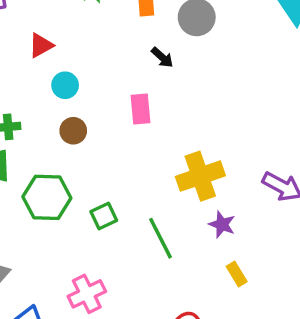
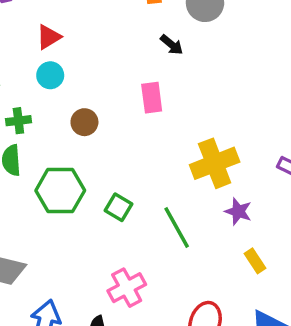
cyan circle: (65, 85) -> (50, 75), moved
green square: (104, 216) -> (119, 207), turned -32
pink cross: (87, 294) -> (127, 288), moved

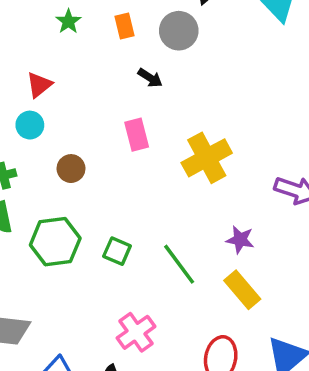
red triangle: (49, 37) -> (39, 85), moved
yellow cross: (215, 163) -> (207, 158), moved
yellow rectangle: (255, 261) -> (242, 290), moved, size x1.5

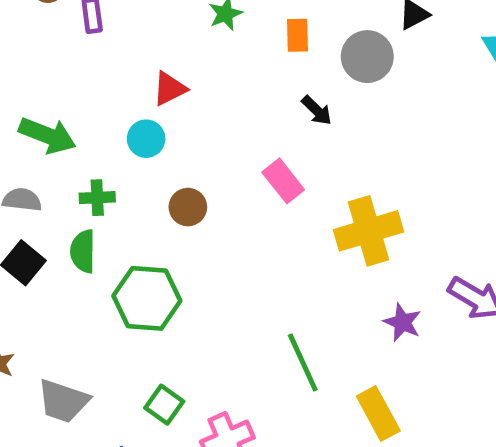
pink rectangle: (137, 135) -> (283, 181), turned -36
purple star: (240, 240) -> (402, 322), moved
green square: (117, 251) -> (164, 405), moved

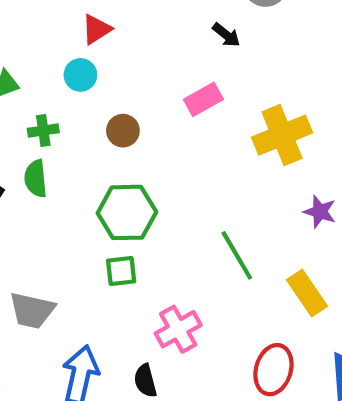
pink rectangle: (283, 181) -> (203, 99), turned -75
green hexagon: (147, 298) -> (127, 212), moved
green square: (164, 405) -> (121, 271), moved, turned -36

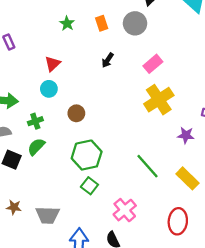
black arrow: (226, 35) -> (108, 60), moved, turned 96
pink rectangle: (203, 99) -> (153, 64), moved
green semicircle: (36, 179) -> (36, 147), turned 60
green square: (121, 271) -> (89, 186), turned -35

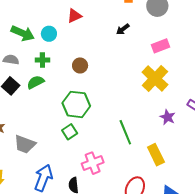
cyan circle: (49, 89) -> (49, 34), moved
yellow cross: (159, 100) -> (155, 78), turned -32

